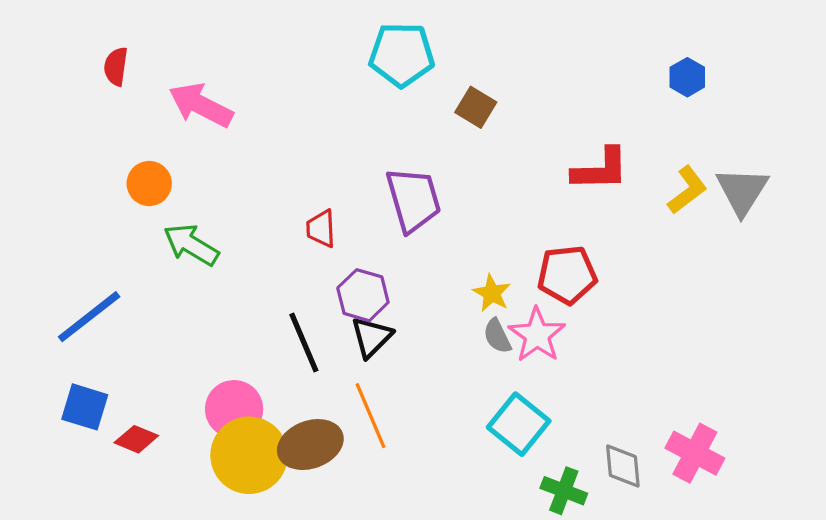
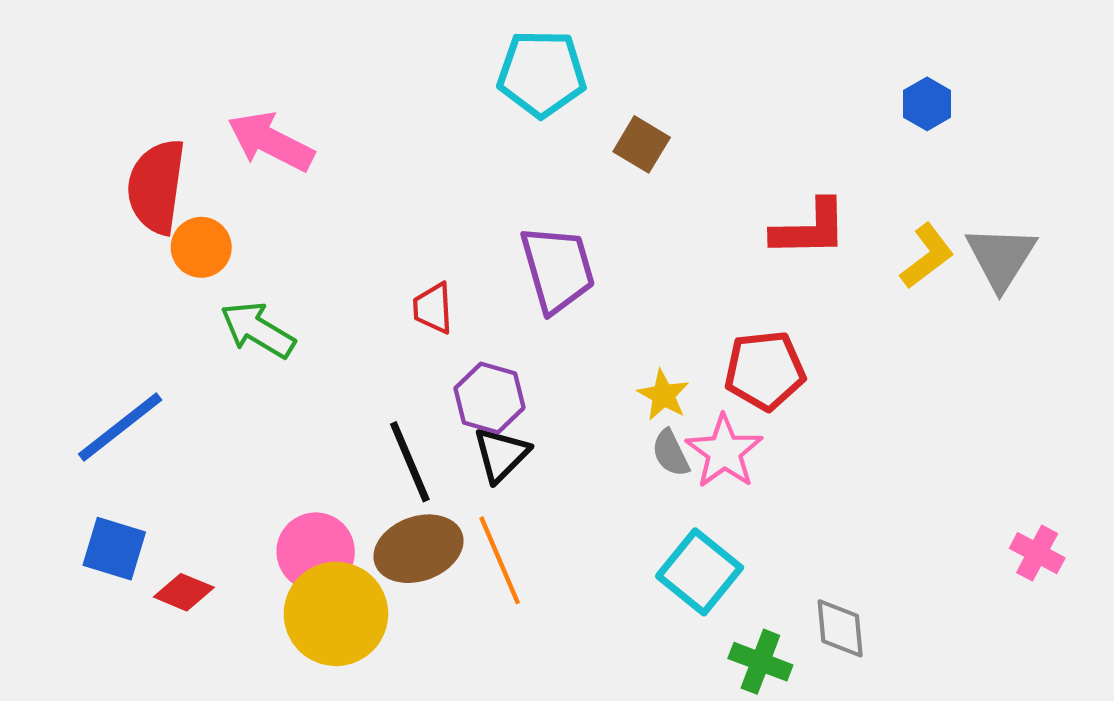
red semicircle: (116, 66) -> (156, 186), moved, size x1.8
brown ellipse: (310, 445) -> (418, 549), moved
pink cross: (695, 453) -> (1037, 553), moved, size x0.7

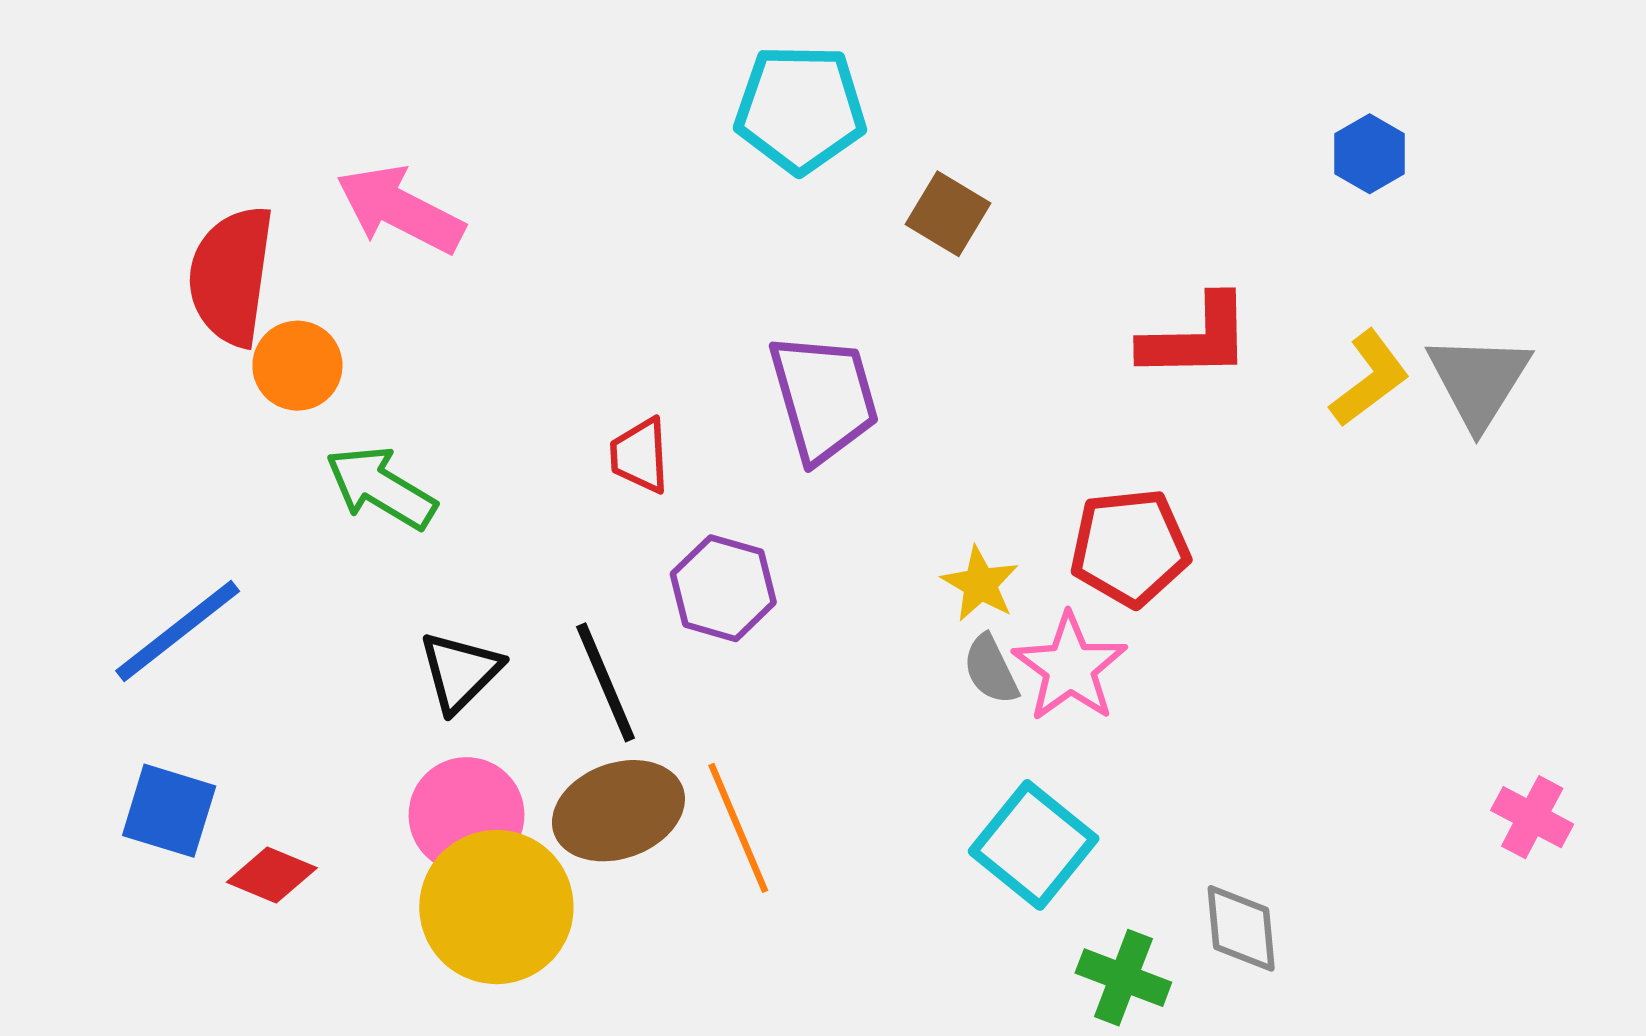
black triangle: (501, 455) -> (460, 672), moved

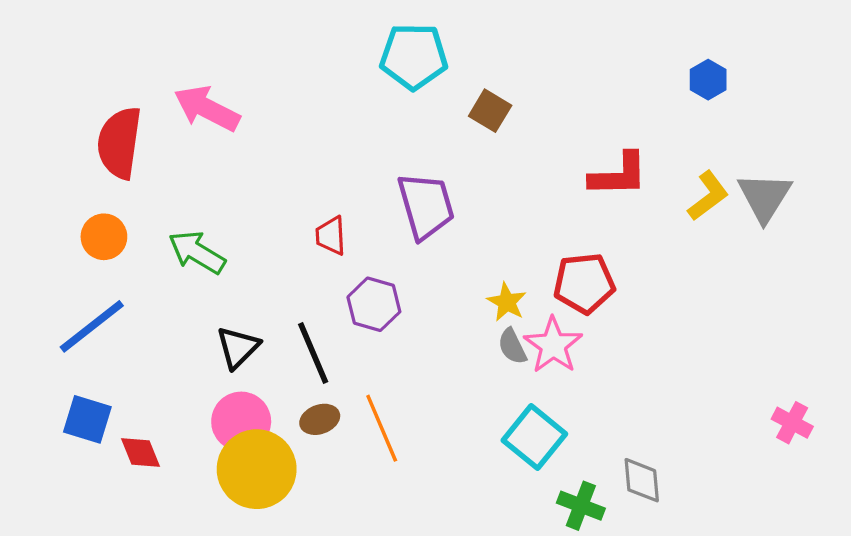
orange circle: (297, 366) -> (104, 237), moved
brown ellipse: (618, 811) -> (320, 419), size x0.6
red diamond: (272, 875) -> (140, 453), turned 45

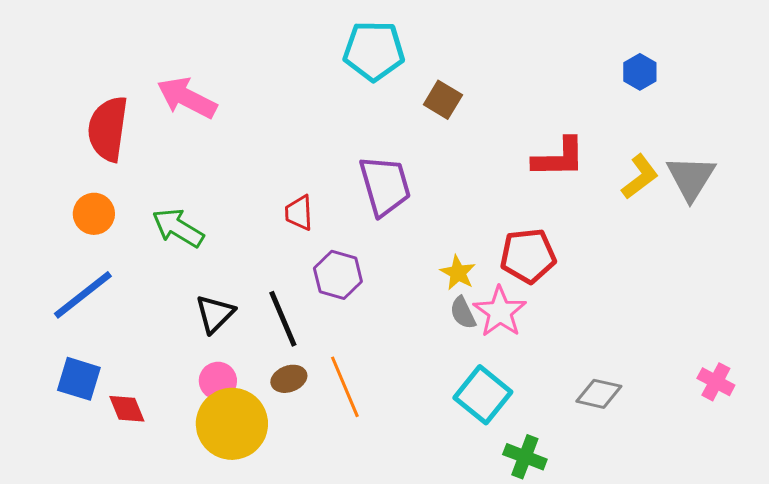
pink circle: (241, 422) -> (218, 381), size x0.7
gray diamond: (642, 480) -> (599, 394), moved, turned -72

